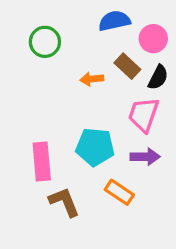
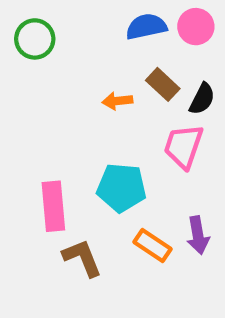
pink circle: (153, 39) -> (196, 27), moved
green circle: (45, 42) -> (35, 39), moved
purple arrow: (145, 157) -> (198, 235), moved, turned 80

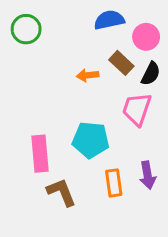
pink circle: (196, 27) -> (146, 37), moved
orange rectangle: (152, 246) -> (114, 183), turned 48

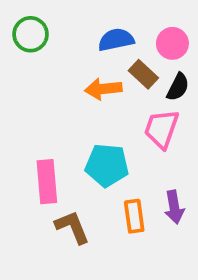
blue semicircle: (109, 20) -> (116, 40), moved
orange arrow: (88, 75) -> (103, 89), size x1.4

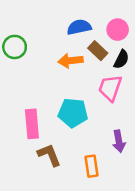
green circle: (31, 34) -> (15, 47), moved
orange rectangle: (134, 216) -> (92, 166), moved

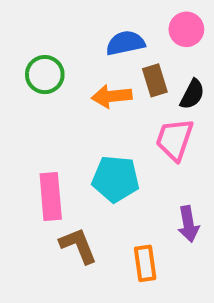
pink circle: (118, 30) -> (186, 29), moved
green circle: (15, 47) -> (45, 75), moved
brown rectangle: (98, 51) -> (155, 80), turned 30

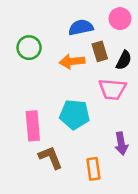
pink trapezoid: (175, 139) -> (112, 89), turned -104

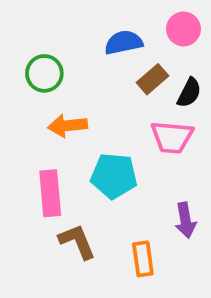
brown rectangle: (100, 51) -> (153, 79), turned 66
orange arrow: (72, 61) -> (68, 126), moved

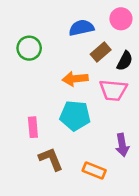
orange arrow: (68, 126) -> (75, 79), moved
pink rectangle: (50, 193) -> (33, 127), size x0.7
orange rectangle: (143, 259) -> (94, 171), turned -60

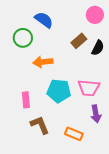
blue semicircle: (81, 28) -> (44, 20), moved, turned 48
orange arrow: (75, 79) -> (43, 62), moved
pink trapezoid: (113, 90) -> (89, 88), moved

